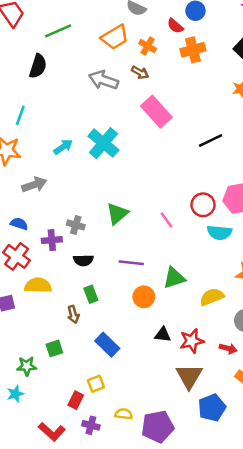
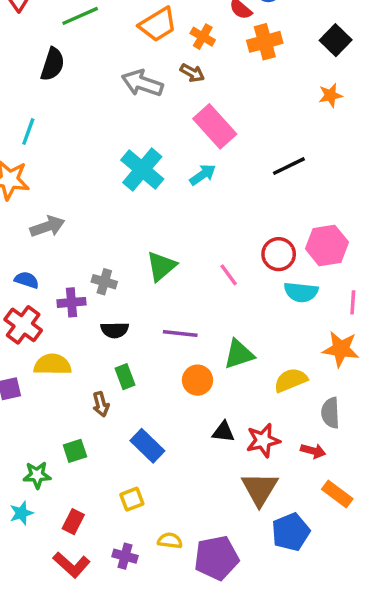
cyan arrow: (63, 147) -> (203, 175), moved
red rectangle: (76, 400) -> (73, 522), moved

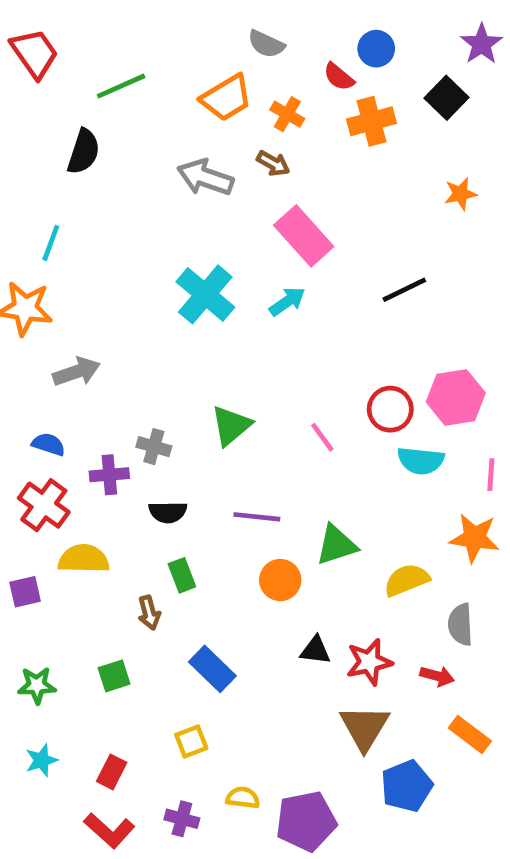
black square: (336, 40) -> (446, 98), moved
green star: (37, 475) -> (37, 685), moved

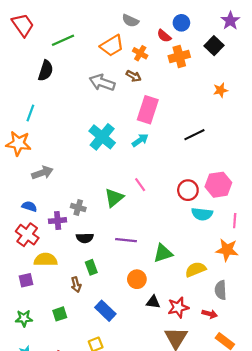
pink rectangle: (304, 236) -> (148, 110), turned 60
pink line: (322, 437) -> (140, 185), moved
orange circle: (280, 580) -> (137, 279), moved
purple square: (25, 592) -> (26, 280), moved

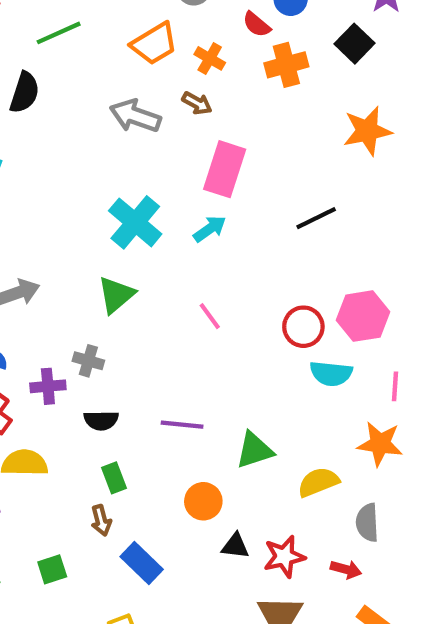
orange star: (221, 90) -> (367, 131), size x1.6
green triangle: (114, 198) -> (116, 295), moved
brown arrow: (76, 285) -> (101, 520), moved

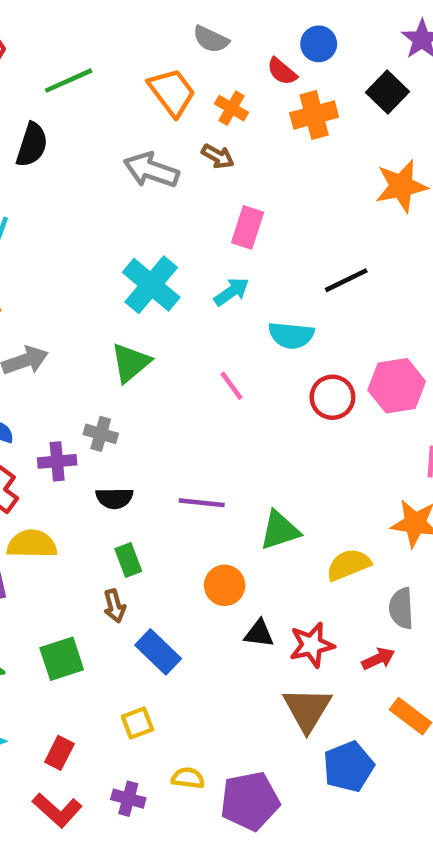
orange trapezoid: (154, 44) -> (172, 92), turned -96
pink rectangle: (225, 169) -> (248, 227), size x0.7
cyan semicircle: (331, 374) -> (291, 335), moved
green square: (52, 569) -> (62, 659), size x1.4
red arrow: (346, 569) -> (378, 659), turned -40

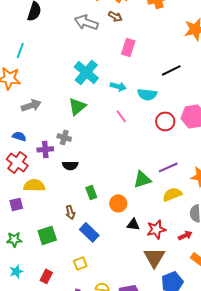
cyan arrow: (232, 292) -> (118, 86), moved, turned 49
purple line: (202, 503) -> (168, 167), moved, turned -30
green rectangle: (128, 560) -> (91, 192), moved

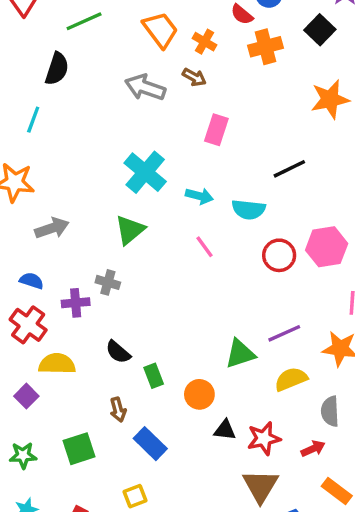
cyan line: (20, 50) -> (33, 120), moved
black semicircle: (70, 165) -> (118, 352), moved, turned 42
purple square: (16, 204) -> (26, 396), turned -32

